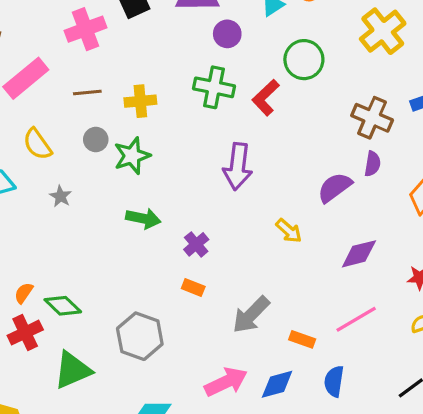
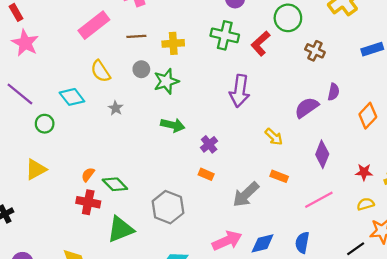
brown cross: (372, 118) -> (315, 51), moved, size x0.7
purple diamond: (359, 254) -> (322, 154), turned -56
red cross: (25, 333) -> (88, 202), turned 35
orange rectangle: (302, 339) -> (279, 176), moved

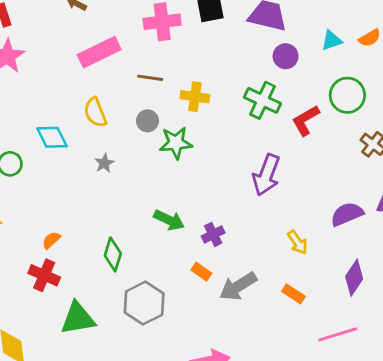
green arrow: (173, 125) -> (169, 220), moved
green diamond: (115, 184) -> (113, 254), moved, turned 50
gray arrow: (246, 194) -> (238, 286), moved

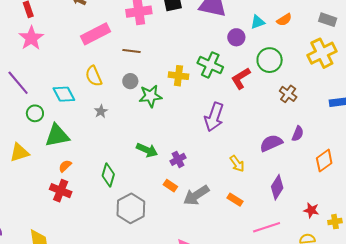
purple circle: (286, 56) -> (236, 37), moved
yellow cross: (195, 97) -> (179, 76), moved
green triangle: (78, 318) -> (57, 136), moved

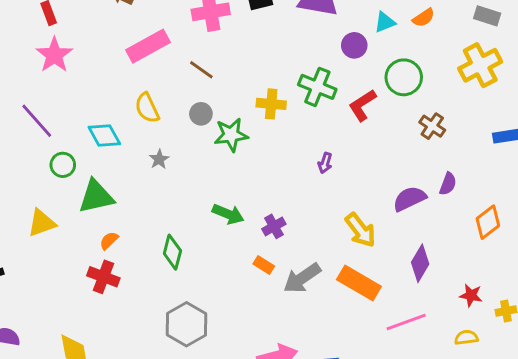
brown line: (131, 51) -> (201, 70), turned 30
purple arrow: (214, 117) -> (325, 163), size x0.5
yellow arrow: (237, 164) -> (360, 230), size x1.4
orange rectangle: (235, 200) -> (359, 283), size x1.8
gray hexagon: (131, 208) -> (187, 324), moved

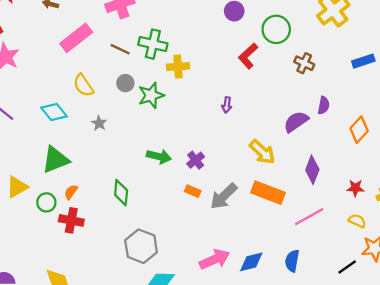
green cross: (317, 87) -> (153, 44), moved
green circle: (63, 165) -> (46, 202), moved
yellow semicircle: (466, 337) -> (357, 221), turned 42

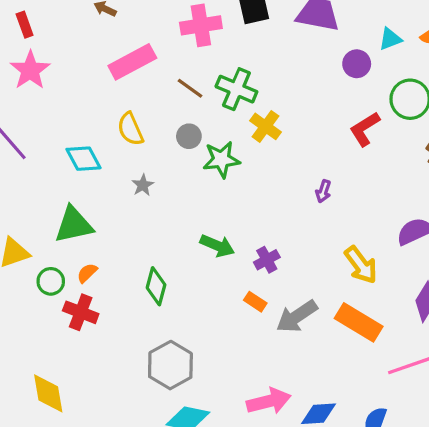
yellow cross: (178, 67) -> (266, 126), turned 30

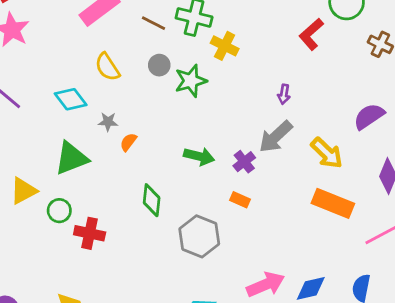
gray star: (143, 185) -> (108, 122), moved, turned -30
orange semicircle: (87, 273) -> (128, 142), moved
gray arrow: (297, 316) -> (276, 137), moved
gray hexagon: (170, 365) -> (199, 236), moved

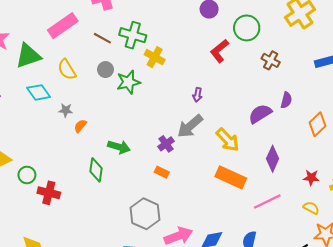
green arrow: (199, 156) -> (119, 147), moved
green triangle: (71, 158) -> (28, 56), moved
gray hexagon: (199, 236) -> (145, 214), moved

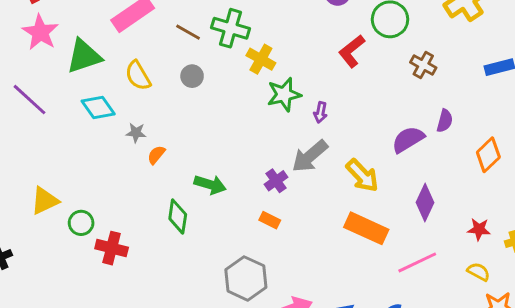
green star: (128, 82) -> (284, 94), moved

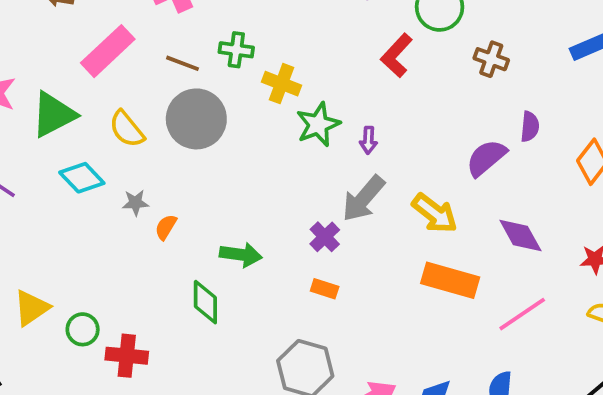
green cross: (230, 28) -> (236, 50), size x0.7
gray circle: (192, 76) -> (196, 119), size x2.0
purple diamond: (425, 202) -> (520, 236), turned -45

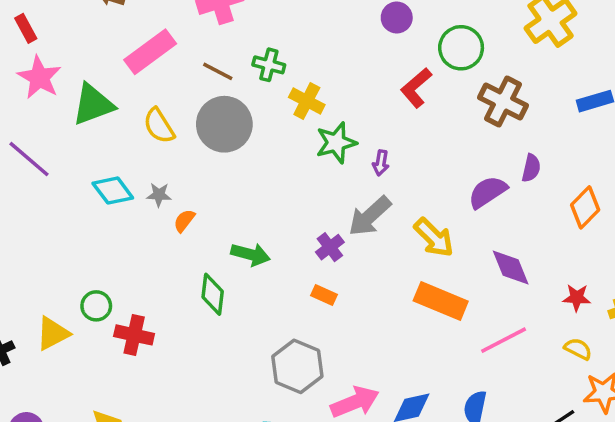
brown cross: (491, 59) -> (503, 102), size x1.5
cyan diamond: (82, 178) -> (113, 191), moved
yellow triangle: (31, 308) -> (53, 333), moved

